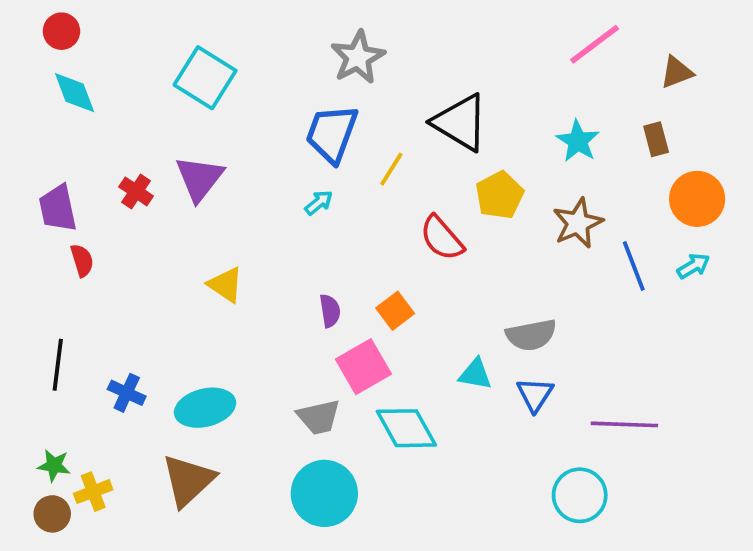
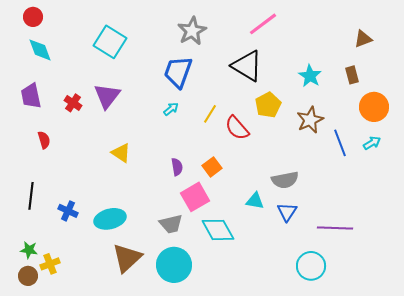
pink line: (595, 44) -> (263, 24), moved
yellow line: (391, 169) -> (210, 114), moved
purple trapezoid: (58, 208) -> (31, 96), moved
brown triangle: (188, 480) -> (127, 258), moved

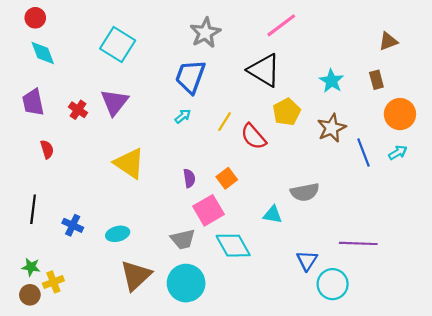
yellow triangle: (121, 153) -> (129, 163), size x1.5
blue triangle: (287, 212) -> (307, 261), moved
cyan ellipse: (110, 219) -> (118, 234), size x0.7

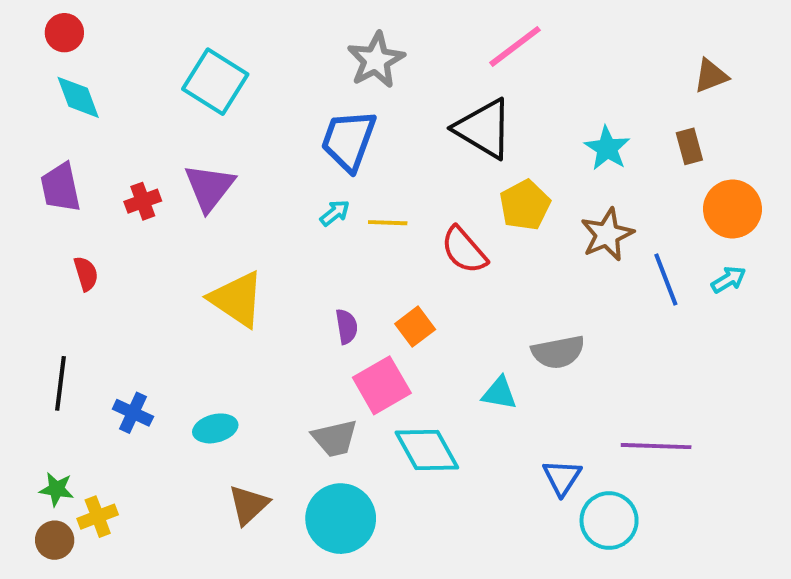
red cross: (78, 110) -> (143, 201), turned 36
yellow line: (225, 122) -> (388, 223), moved, turned 60
brown triangle: (136, 276) -> (249, 505), size x0.7

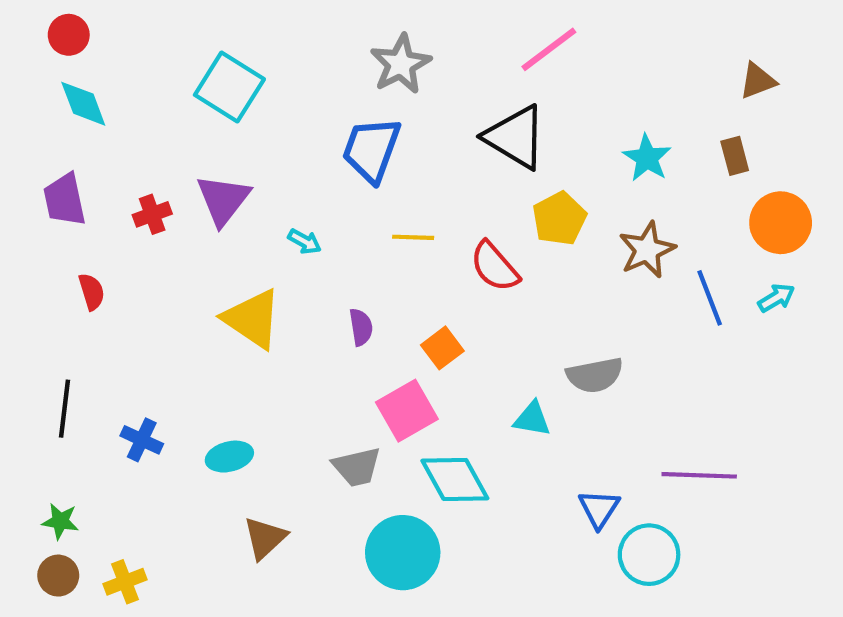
cyan arrow: (335, 213) -> (305, 242), moved, turned 68
purple semicircle: (347, 327) -> (361, 327), moved
yellow cross: (98, 517) -> (125, 582), moved
cyan circle: (341, 519) -> (403, 553), moved

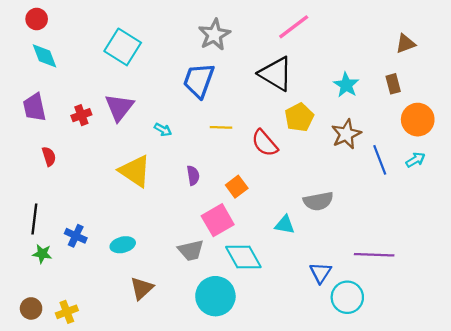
green star: (60, 521) -> (42, 254), moved

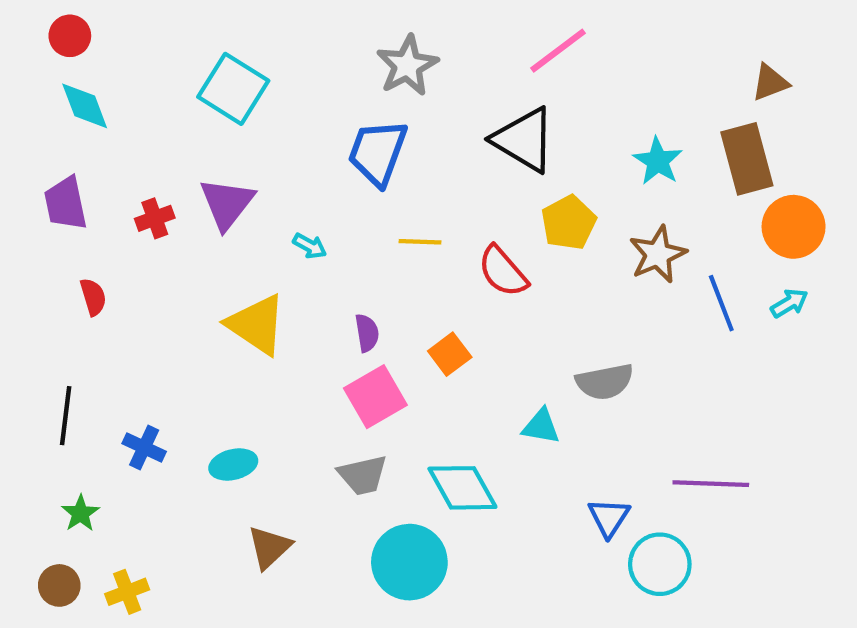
brown rectangle: (393, 84) -> (747, 159), size x1.8
pink square: (218, 220) -> (375, 397), moved
green star: (42, 254) -> (80, 513), moved, turned 30

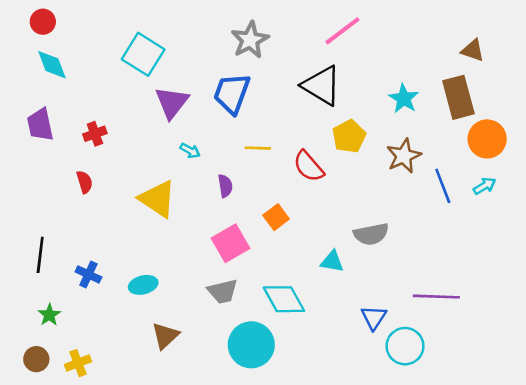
brown triangle: (770, 82) -> (473, 50), turned 40
purple triangle: (227, 203) -> (172, 102), moved
red semicircle: (93, 297) -> (85, 182), moved
purple semicircle: (367, 333) -> (225, 186), moved

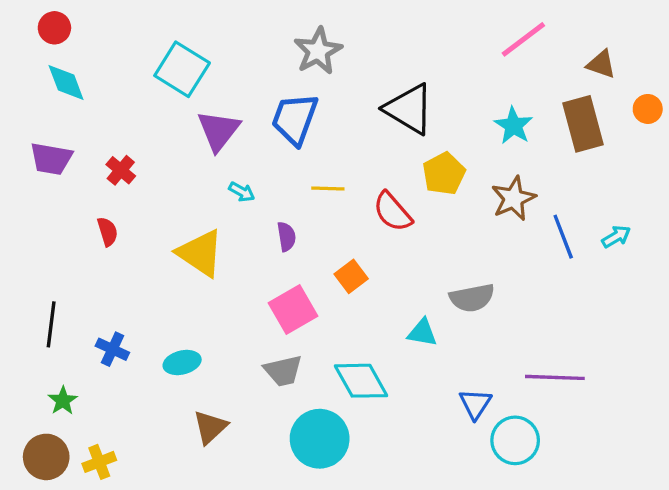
pink line: (342, 31) -> (523, 39), moved
purple trapezoid: (40, 125) -> (51, 159), turned -68
red cross: (95, 134) -> (121, 170), turned -30
orange circle: (487, 139) -> (648, 109), moved, size x0.6
brown circle: (36, 359) -> (46, 457), size x1.4

